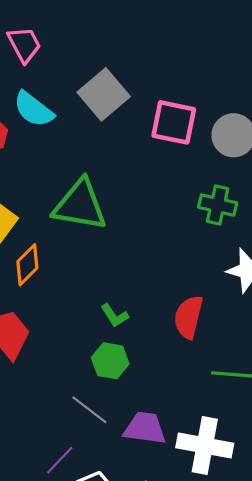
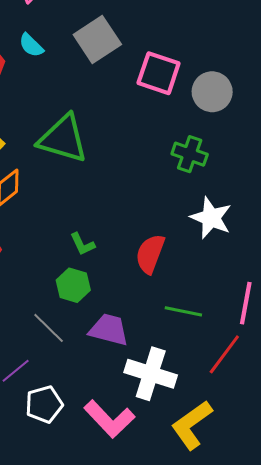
cyan semicircle: (34, 109) -> (31, 45), size x0.7
purple trapezoid: (145, 428) -> (109, 330), moved

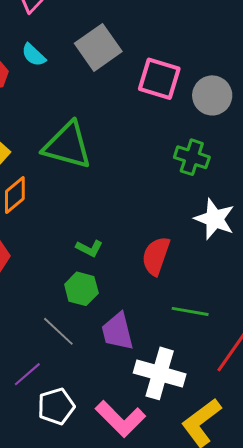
green L-shape: (82, 244) -> (89, 248), turned -36
purple trapezoid: (109, 330) -> (118, 331), turned -117

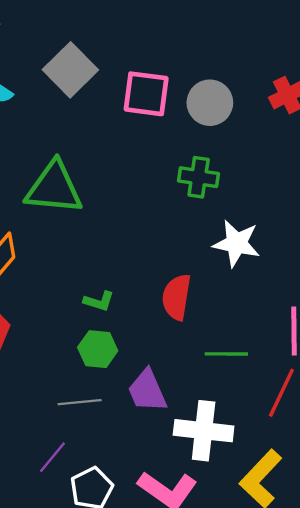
gray line: (58, 331) -> (80, 402), turned -39

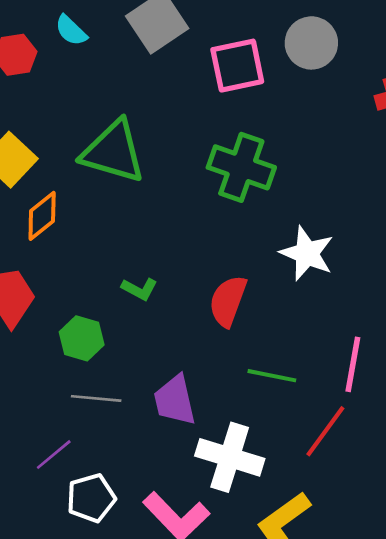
pink square: (146, 94) -> (237, 66), turned -30
gray circle: (210, 103) -> (311, 43), moved
green cross: (199, 177) -> (241, 167), moved, size x1.4
green hexagon: (98, 349) -> (82, 338), moved

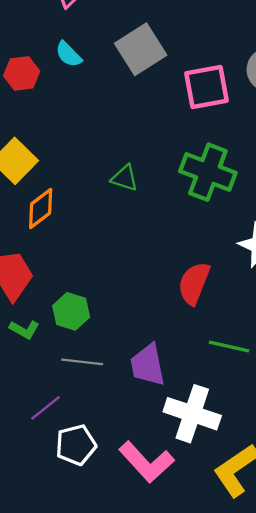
green triangle: (113, 152) -> (125, 178), moved, size x0.5
green L-shape: (140, 289) -> (24, 330), moved

